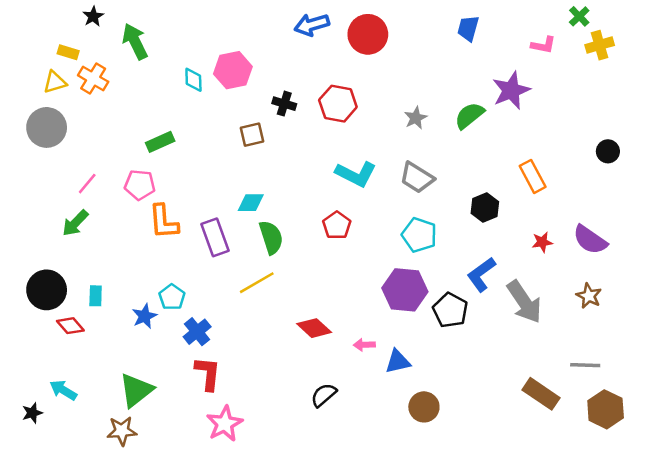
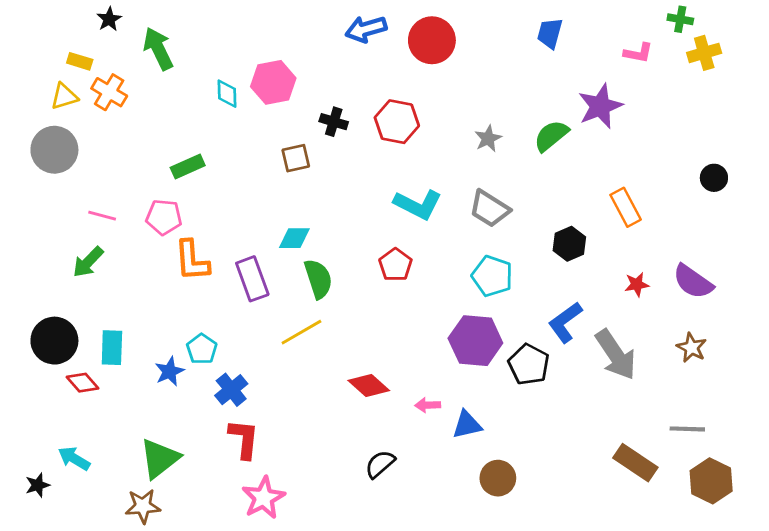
green cross: (579, 16) -> (680, 19), turned -36
pink line: (87, 184) -> (102, 216), turned 65
cyan rectangle: (96, 296) -> (112, 348), size x1.4

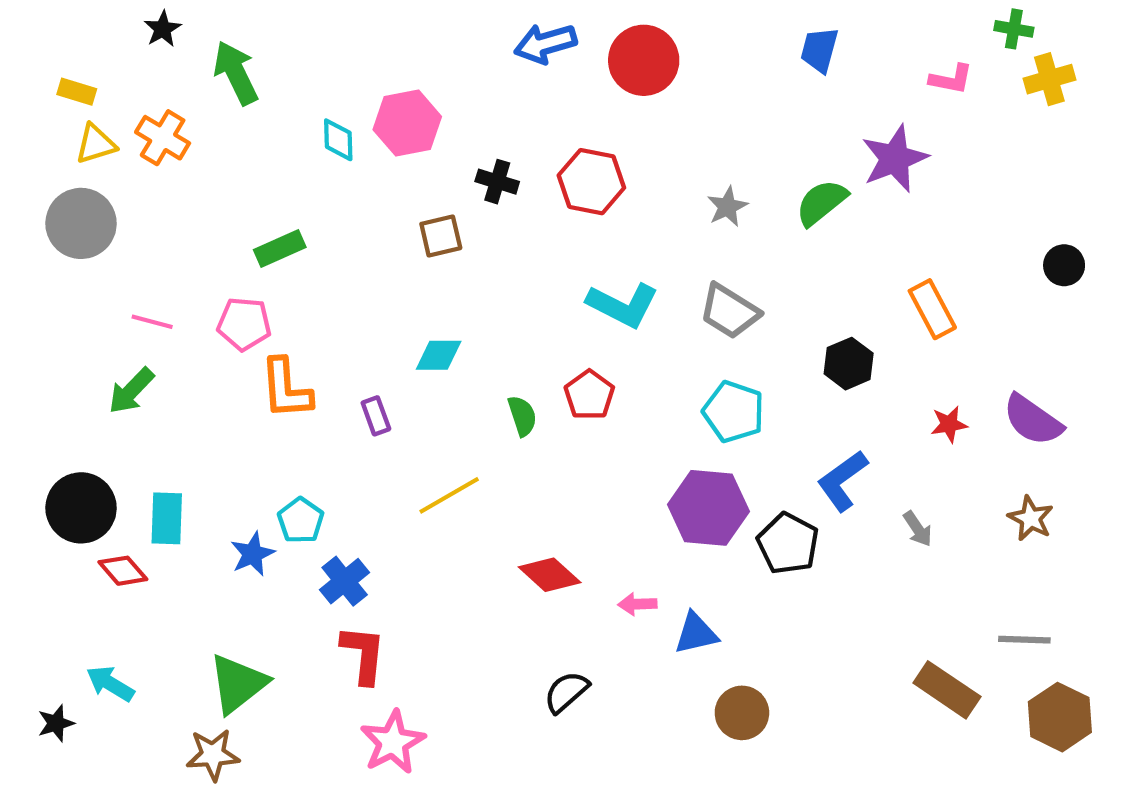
yellow rectangle: (80, 61) -> (77, 92), moved
purple rectangle: (252, 279) -> (376, 416), size x0.6
green semicircle: (318, 279) -> (522, 416), moved, size x0.7
gray arrow: (616, 355) -> (918, 529), size x0.5

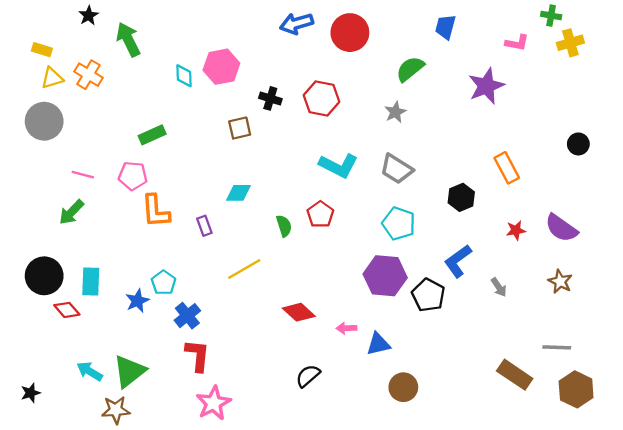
green semicircle: (821, 203) -> (410, 69), moved
cyan arrow: (110, 684) -> (90, 371), moved

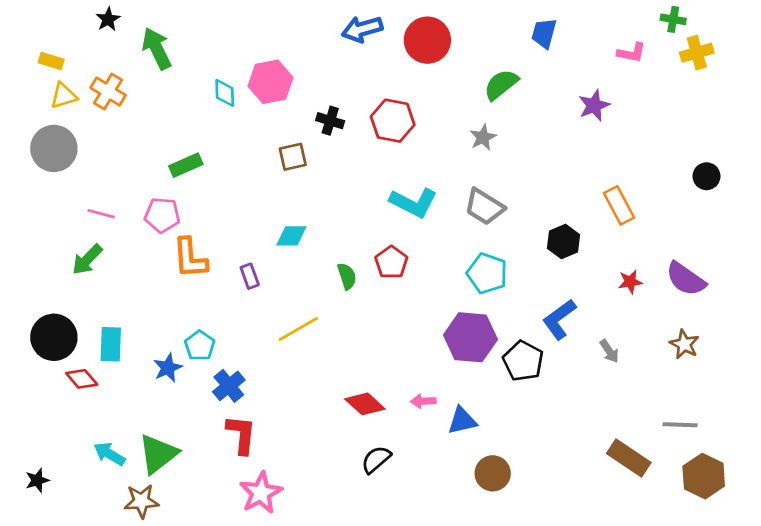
purple star: (486, 86) -> (594, 105), size x0.7
red diamond: (299, 312) -> (365, 404), moved

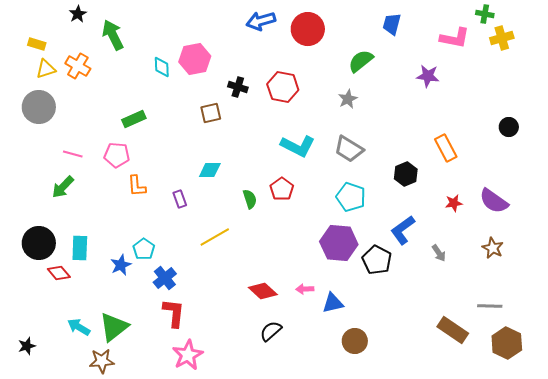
pink L-shape: (632, 53) -> (455, 38), size x1.4
purple star: (594, 105) -> (428, 76), turned 30
orange L-shape: (190, 258) -> (137, 186), size x0.7

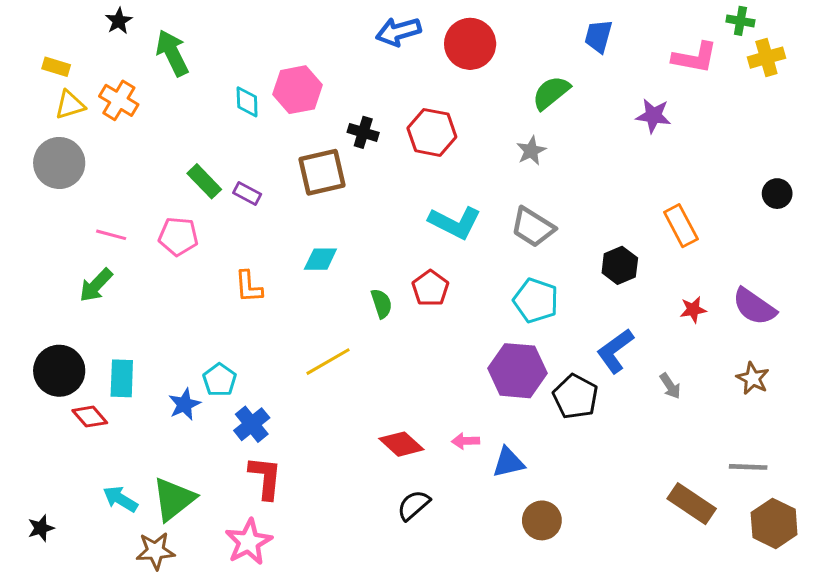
brown square: (211, 113) -> (322, 172), size x1.5
green rectangle: (134, 119) -> (204, 181), turned 70
orange L-shape: (137, 186) -> (249, 287), moved
purple rectangle: (180, 199) -> (247, 194), moved, turned -42
pink star: (188, 355) -> (249, 542), moved

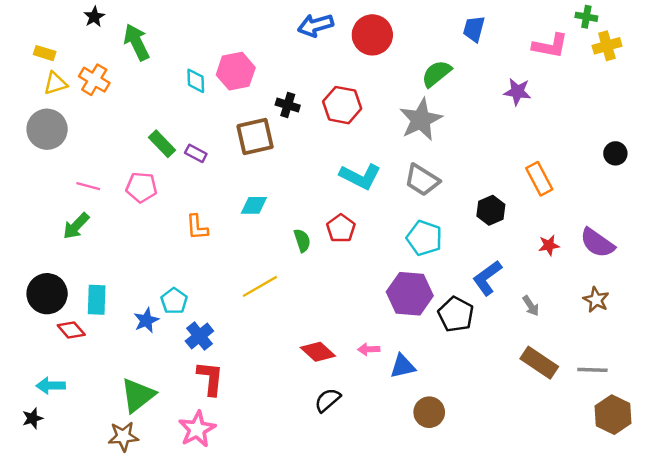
gray star: (531, 151) -> (421, 120), size x1.8
cyan arrow: (120, 499) -> (51, 386), moved, turned -32
brown rectangle: (692, 504) -> (539, 363), moved

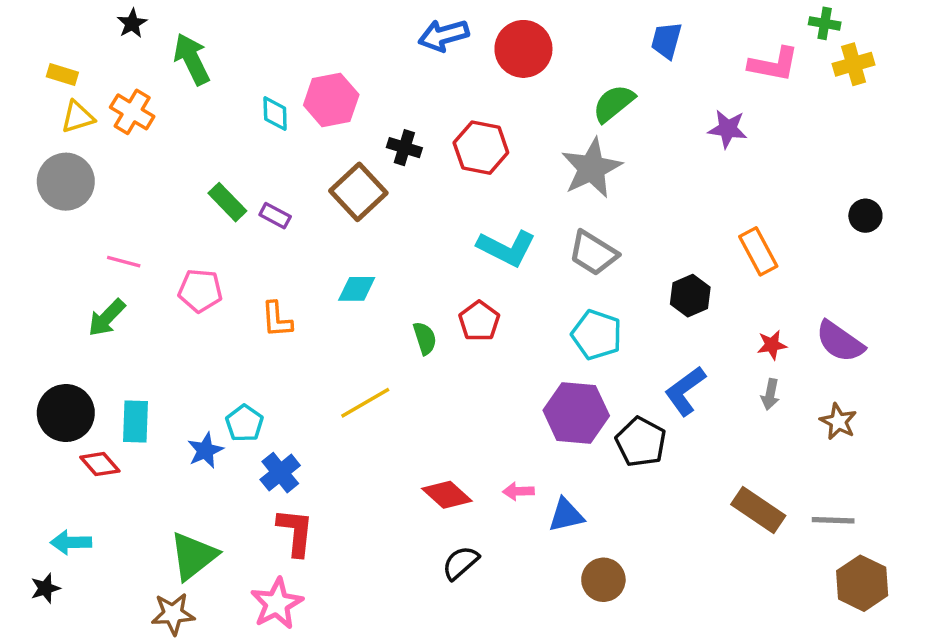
brown square: (255, 136) -> (358, 192), turned -30
pink pentagon: (141, 187) -> (200, 291), moved
gray arrow: (531, 306) -> (770, 394), moved, turned 45

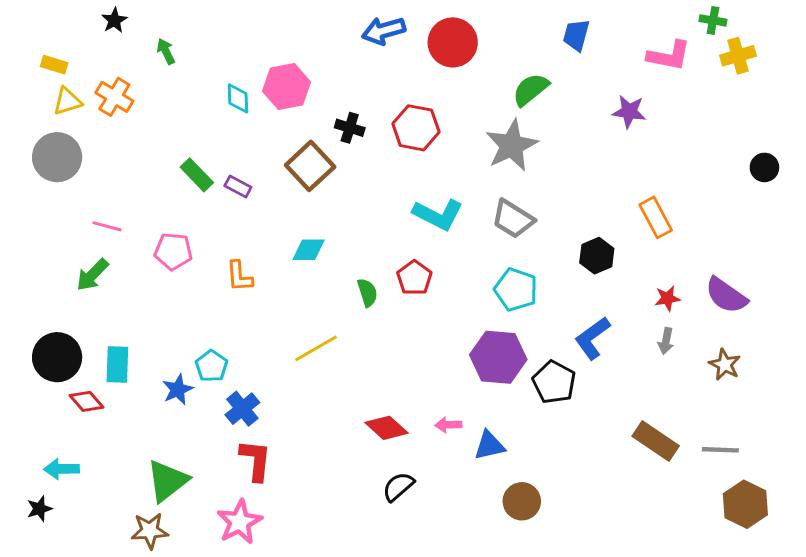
green arrow: (192, 59) -> (166, 51), size x0.6
black circle: (865, 216) -> (764, 167), moved

